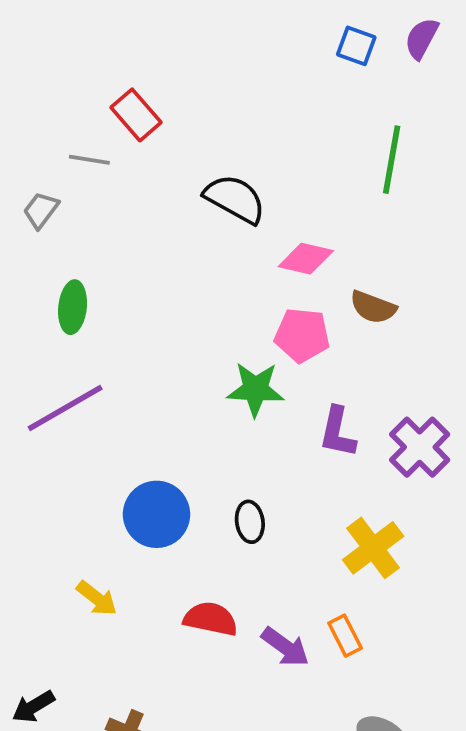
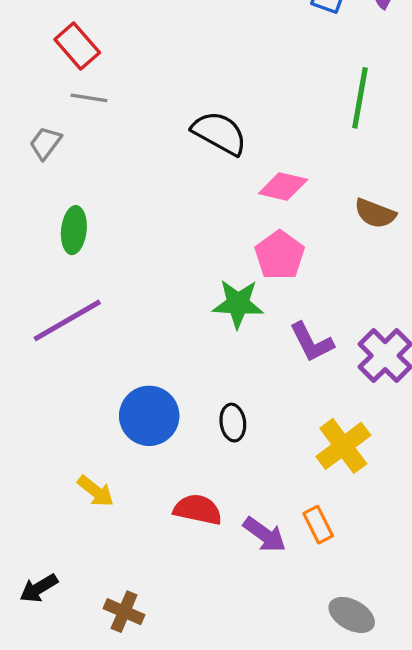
red rectangle: (136, 115) -> (77, 46), moved
brown semicircle: (373, 307) -> (375, 213), moved
pink pentagon: (302, 335) -> (280, 255), turned 30
purple L-shape: (338, 432) -> (311, 342), turned -39

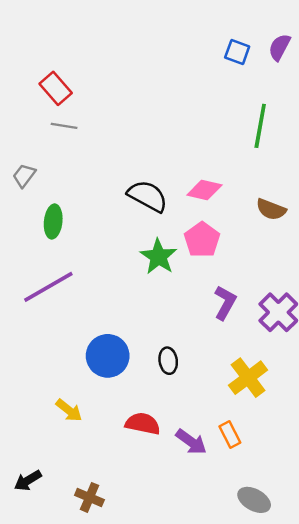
black semicircle: (219, 133) -> (148, 196), moved
gray trapezoid: (45, 143) -> (24, 176), moved
green star: (238, 304) -> (158, 257), moved, turned 30
purple L-shape: (311, 342) -> (225, 303), turned -124

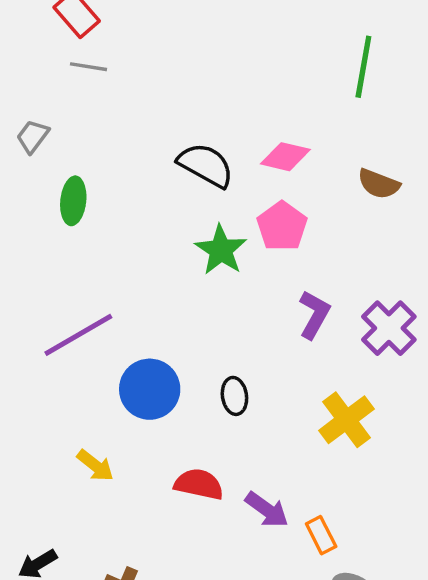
purple line: (48, 287) -> (78, 335), moved
orange rectangle: (230, 435) -> (321, 535), moved

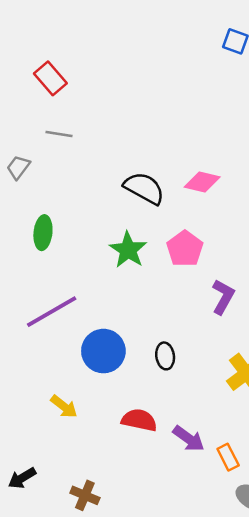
gray line: (89, 67) -> (59, 134), moved
green ellipse: (73, 201) -> (43, 233), moved
pink pentagon: (282, 226) -> (185, 249), moved
green star: (221, 250) -> (128, 250), moved

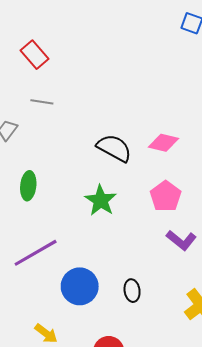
pink pentagon: (185, 249) -> (166, 196), moved
purple L-shape: (223, 297) -> (181, 240), turned 100

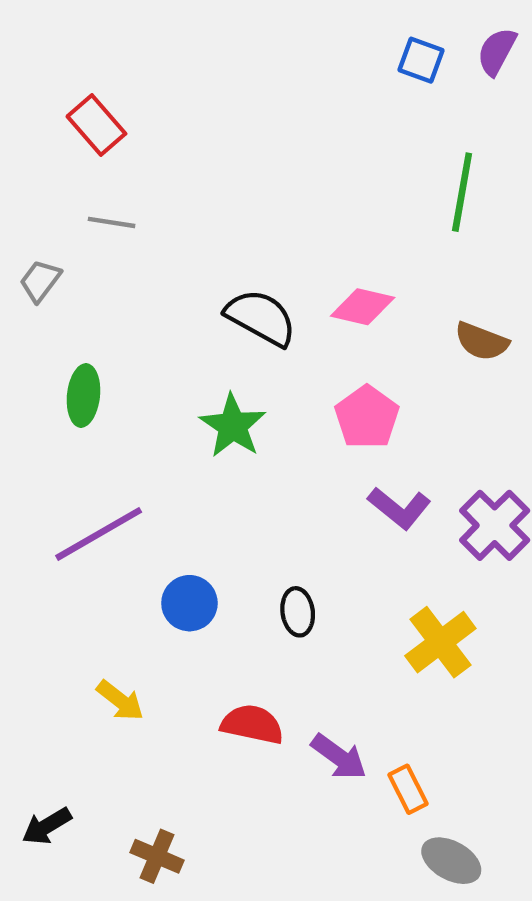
blue circle: (80, 286) -> (189, 603), size x0.7

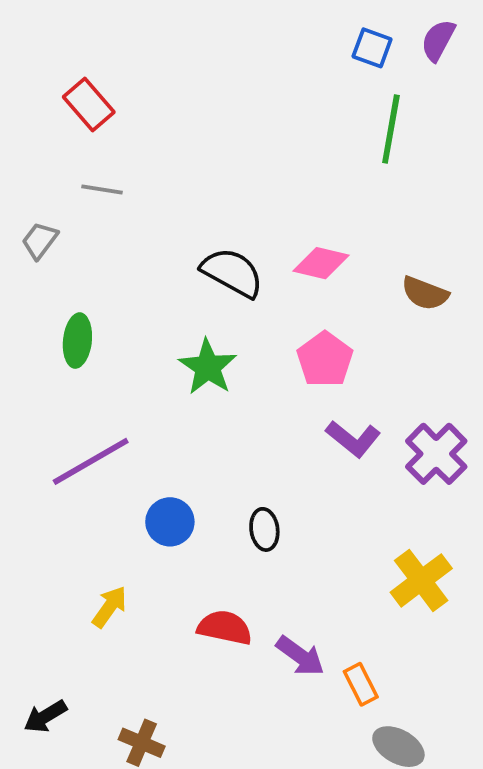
green line: (462, 192) -> (391, 129), moved
yellow cross: (440, 642) -> (421, 580), moved
yellow arrow: (120, 701) -> (110, 607), turned -93

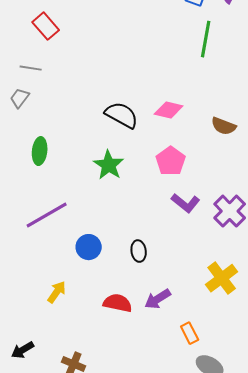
gray line: (102, 189) -> (31, 68), moved
purple arrow: (300, 656) -> (158, 299), moved, turned 112

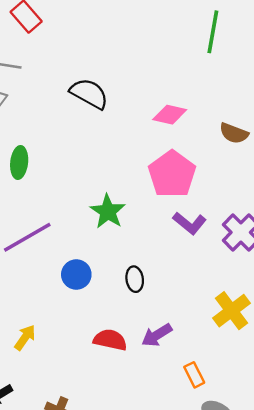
black semicircle: (122, 115) -> (89, 94), moved
pink pentagon: (171, 161) -> (172, 174), size x1.4
green star: (109, 165) -> (108, 211), moved
yellow arrow: (57, 292) -> (25, 338), moved

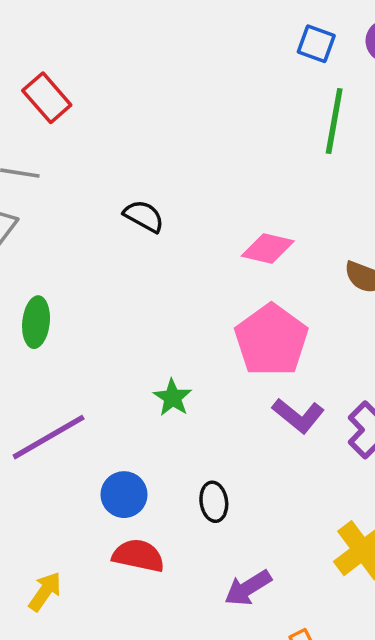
black semicircle: (89, 94) -> (144, 216), size x0.7
green star: (108, 211) -> (173, 398), size x0.7
red semicircle: (110, 340) -> (138, 556), moved

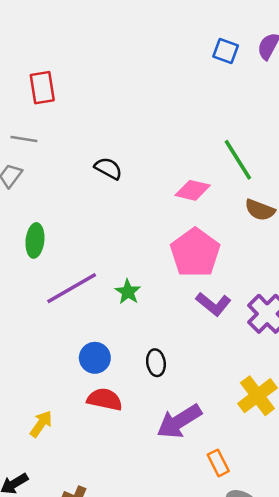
red rectangle: (47, 98) -> (42, 88), turned 32
green line: (334, 121) -> (238, 160), moved, turned -42
purple line: (49, 437) -> (72, 288), moved
purple arrow: (248, 588) -> (179, 421), size x1.4

